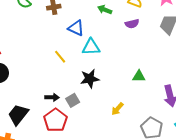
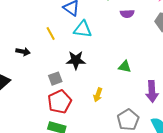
black arrow: (52, 97) -> (23, 52), moved
yellow arrow: (117, 109) -> (98, 95), turned -32
red pentagon: (55, 120) -> (60, 102), moved

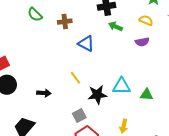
cyan triangle: (83, 29) -> (122, 86), moved
yellow line: (51, 33) -> (76, 78), moved

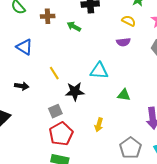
green arrow: (116, 26) -> (74, 26), moved
blue triangle: (86, 44) -> (24, 47), moved
cyan triangle: (122, 86) -> (99, 71), moved

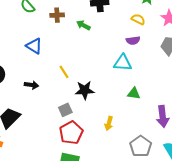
cyan triangle: (99, 71) -> (123, 63), moved

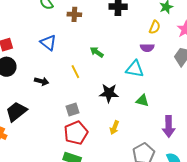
yellow semicircle: (138, 19) -> (155, 27), turned 80
green arrow: (83, 25) -> (97, 52), moved
black star: (85, 90) -> (109, 93), moved

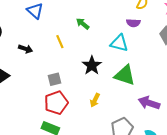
black star: (109, 93) -> (92, 65), turned 30
green triangle: (142, 101) -> (125, 75), size x1.6
purple arrow: (169, 126) -> (149, 103), turned 105

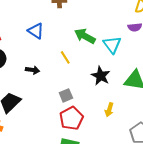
green arrow: (83, 24) -> (85, 36), size x1.5
cyan triangle: (119, 43) -> (112, 45), moved, turned 48

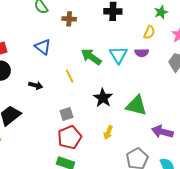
cyan triangle: (112, 45) -> (118, 55), moved

